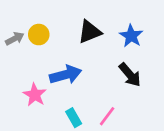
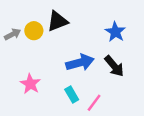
black triangle: (90, 32) -> (57, 21), moved
blue arrow: (66, 75) -> (80, 63), moved
cyan rectangle: (74, 118) -> (72, 94), moved

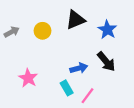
black triangle: (57, 21) -> (75, 20), moved
yellow circle: (34, 31) -> (42, 31), moved
blue arrow: (80, 63) -> (79, 68), moved, size x0.7

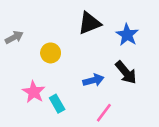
yellow circle: (42, 31) -> (51, 53), moved
cyan rectangle: (67, 88) -> (57, 104), moved

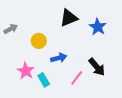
black arrow: (126, 72) -> (97, 67), moved
blue arrow: (93, 80) -> (59, 58), moved
pink line: (104, 113) -> (77, 78), moved

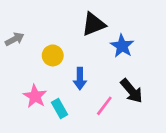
blue star: (98, 27) -> (122, 46), moved
blue arrow: (59, 58) -> (80, 79), turned 105

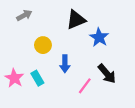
gray arrow: (15, 39) -> (24, 15), moved
pink star: (35, 96) -> (14, 78), moved
cyan rectangle: (59, 108) -> (37, 78), moved

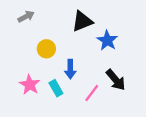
pink star: (14, 78) -> (30, 85), moved
cyan rectangle: (37, 78) -> (56, 88), moved

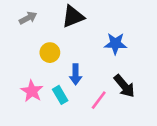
black triangle: (82, 21) -> (73, 17), moved
blue star: (107, 40) -> (115, 44), turned -30

